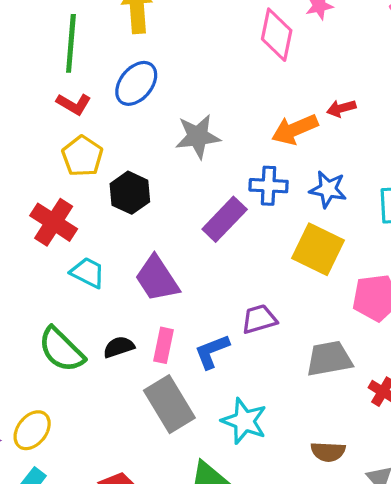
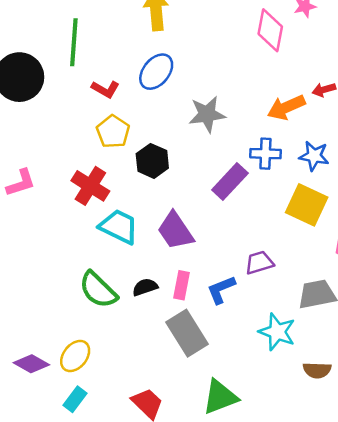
green line: (71, 43) -> (74, 42), moved
cyan trapezoid: (88, 273) -> (119, 227), size x1.4
cyan star: (244, 421) -> (277, 332), moved

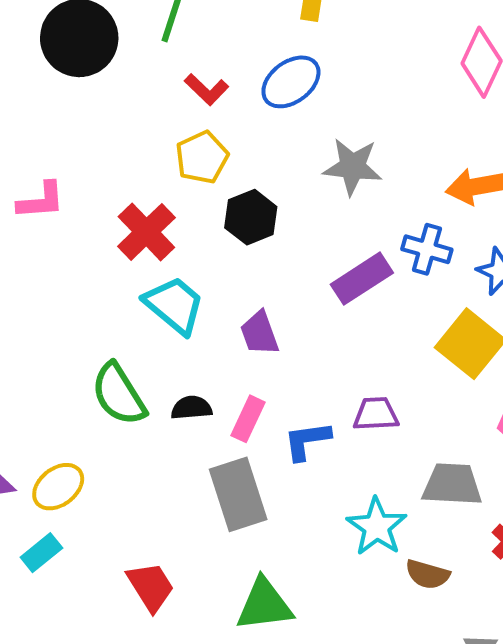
purple trapezoid: (175, 231) -> (260, 333), size x0.7
brown semicircle: (317, 370) -> (428, 574), moved

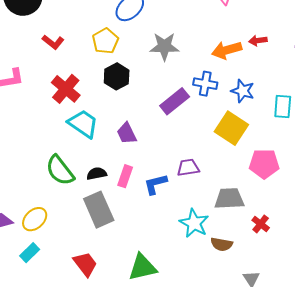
red L-shape: (206, 89) -> (53, 42), moved
yellow pentagon: (202, 157) -> (105, 41), moved
gray rectangle: (238, 494) -> (99, 210), moved

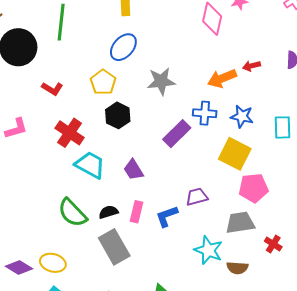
pink pentagon: (264, 164) -> (253, 188), moved
yellow ellipse: (35, 219) -> (53, 263), turned 65

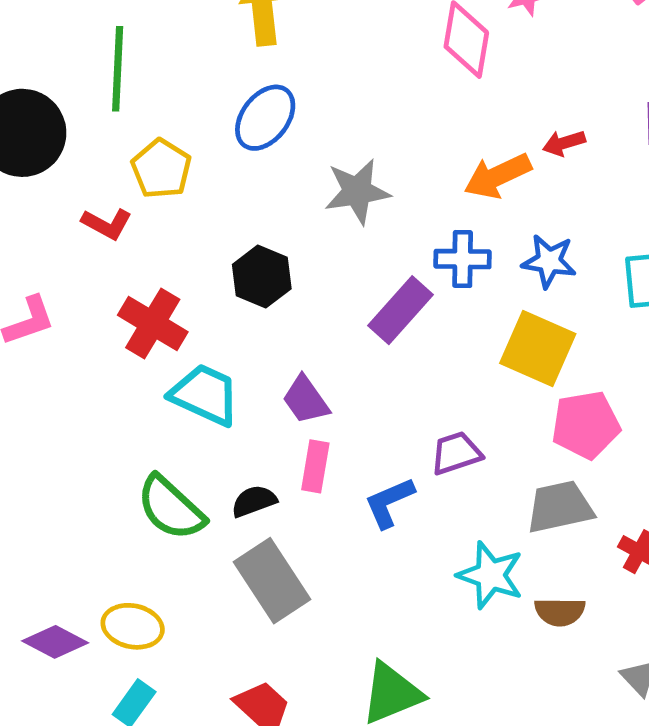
yellow pentagon: (103, 82) -> (161, 169), moved
pink rectangle: (136, 212) -> (315, 466), moved

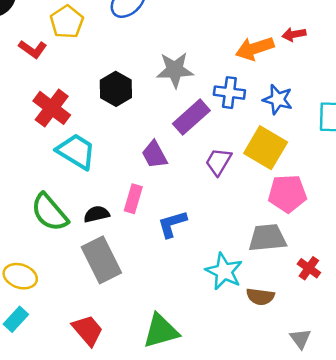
gray star: (357, 191) -> (175, 70), moved
purple trapezoid: (306, 400) -> (154, 155), moved
purple trapezoid: (456, 453) -> (218, 162), moved, turned -48

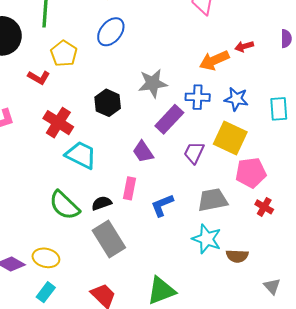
gray trapezoid: (267, 238) -> (213, 200), moved
red cross: (309, 268) -> (264, 207), moved

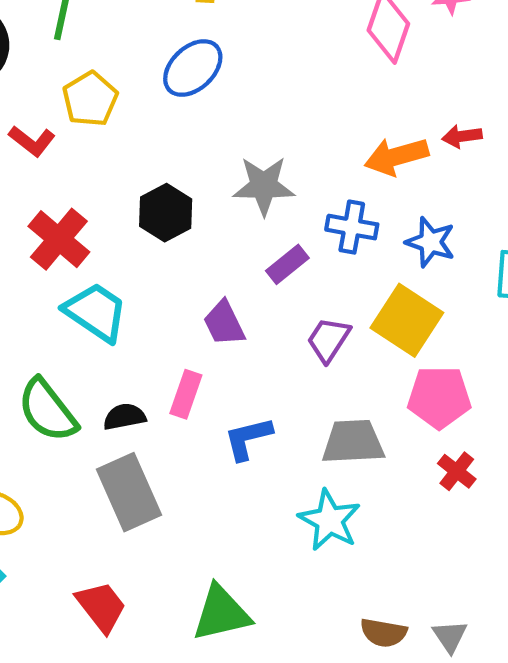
purple rectangle: (169, 119) -> (287, 264), size x0.7
brown semicircle: (237, 256) -> (384, 633), moved

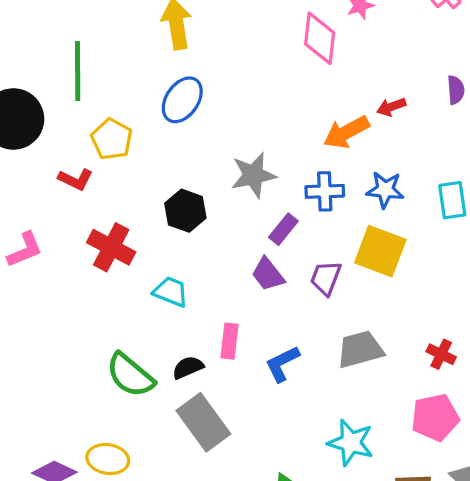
cyan trapezoid: (96, 312) -> (171, 292), moved, size x0.7
purple trapezoid: (224, 323) -> (268, 274), moved
pink pentagon: (439, 397) -> (435, 417), moved
cyan star: (329, 520) -> (351, 443), moved

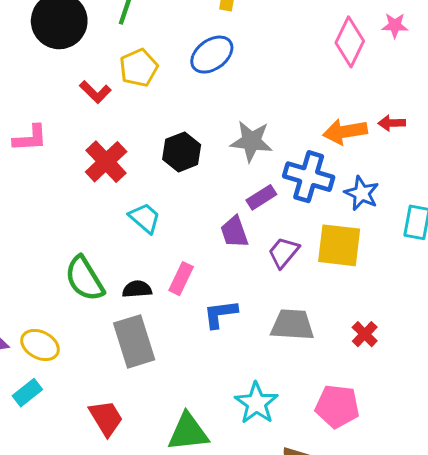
blue cross: (325, 191) -> (309, 177), size x1.4
yellow square: (380, 251) -> (339, 245), turned -33
red cross: (441, 354) -> (365, 334), moved

